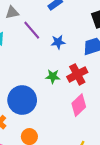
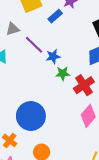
blue star: (58, 42) -> (53, 56), moved
green star: (53, 76) -> (63, 73), moved

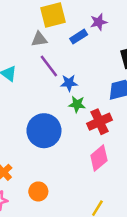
gray triangle: (13, 29) -> (39, 39), moved
blue circle: (31, 116) -> (44, 131), moved

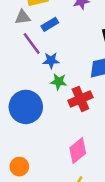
blue rectangle: (79, 37) -> (50, 24), moved
pink diamond: (99, 158) -> (78, 151), moved

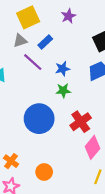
blue star: (51, 60) -> (63, 69), moved
red cross: (80, 99) -> (81, 122), moved

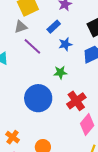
blue rectangle: (45, 42) -> (54, 27), moved
blue star: (63, 69) -> (65, 44), moved

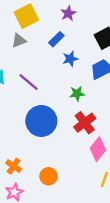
purple line: (32, 46) -> (28, 82), moved
green star: (60, 72) -> (77, 94), moved

